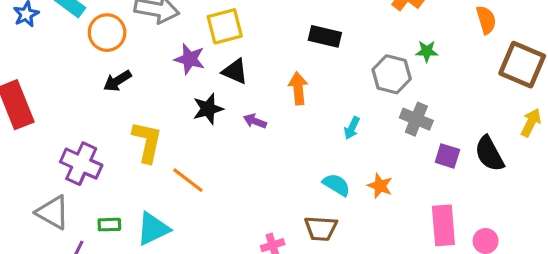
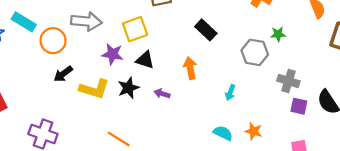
black rectangle: (325, 36) -> (206, 30), turned 35
gray cross: (416, 119) -> (288, 81), moved
yellow L-shape: (147, 142) -> (94, 89), moved, turned 100

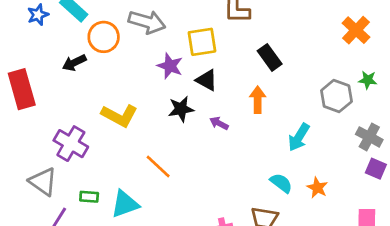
black rectangle: (206, 30) -> (270, 57), moved
black arrow: (63, 74) -> (74, 63), moved
yellow L-shape: (94, 89) -> (119, 116), moved
cyan arrow: (230, 93) -> (299, 137), size x1.5

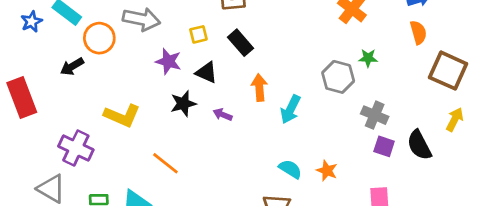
yellow square: (202, 42) -> (198, 34), size x0.6
black rectangle: (270, 57) -> (240, 43), moved
cyan arrow: (299, 137) -> (290, 109), moved

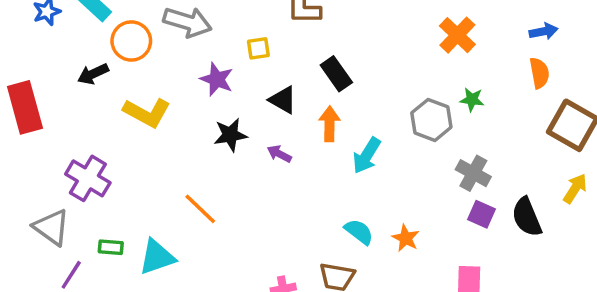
black rectangle: (240, 43) -> (336, 74), moved
black triangle: (206, 72) -> (283, 100), moved
yellow L-shape: (122, 116) -> (147, 113), moved

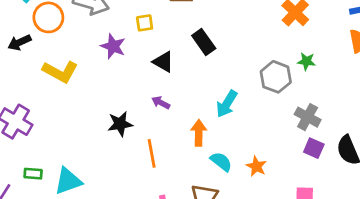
orange arrow: (330, 124) -> (199, 133), moved
black star: (230, 135) -> (120, 124), moved
orange line: (200, 209) -> (152, 153), moved, turned 36

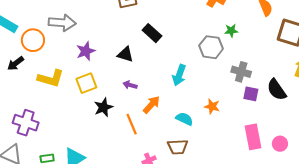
yellow square: (145, 23) -> (86, 83), moved, size x1.5
purple star: (113, 46) -> (86, 51), turned -30
orange arrow: (199, 133) -> (151, 105), moved, turned 54
orange star: (256, 166) -> (212, 106), moved

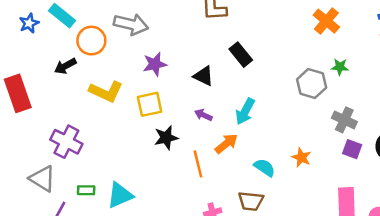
cyan arrow: (179, 75) -> (245, 111), moved

